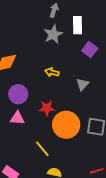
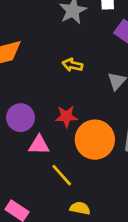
purple circle: (18, 94) -> (21, 118), moved
pink triangle: (17, 118) -> (39, 145), moved

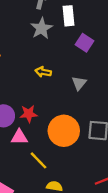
red star: (66, 116) -> (29, 114), moved

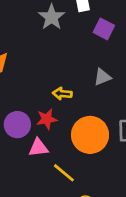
yellow arrow: (43, 72) -> (62, 94), moved
gray triangle: (79, 83) -> (102, 77), turned 35

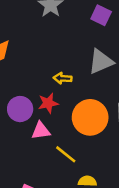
gray triangle: (102, 77) -> (101, 61), size x1.5

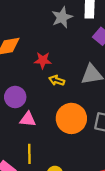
red star: (48, 103) -> (43, 60), moved
yellow line: (66, 154) -> (29, 154), moved, turned 36

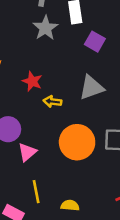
red star: (43, 60) -> (32, 81), turned 30
pink triangle: (28, 119) -> (27, 152), turned -36

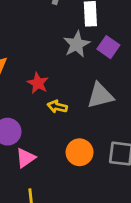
gray star: (45, 28) -> (77, 44), moved
orange circle: (77, 142) -> (80, 152), size x0.7

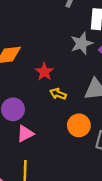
orange circle: (80, 152) -> (79, 125), moved

